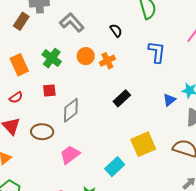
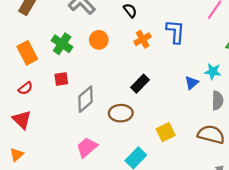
orange cross: (107, 61) -> (143, 39), moved
brown ellipse: (42, 132) -> (121, 113), moved
yellow square: (143, 144) -> (166, 132), size x0.7

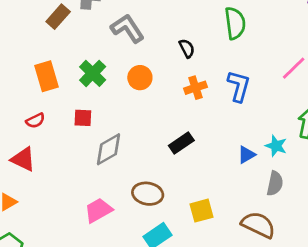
brown ellipse: (121, 113) -> (148, 194), moved
red triangle: (22, 120) -> (23, 159), turned -30

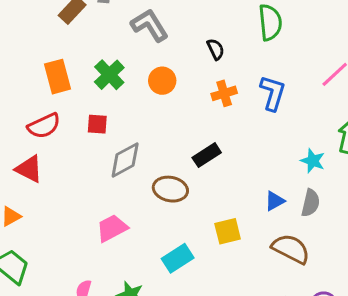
red semicircle: (35, 121) -> (44, 126), size x1.5
blue triangle: (246, 155) -> (275, 201), moved
brown ellipse: (148, 194) -> (170, 189), moved

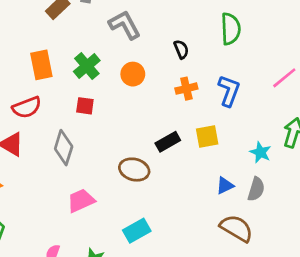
red square: (97, 124) -> (85, 106), moved
gray diamond: (125, 160) -> (64, 148), moved, turned -48
yellow square: (228, 231) -> (207, 137), moved

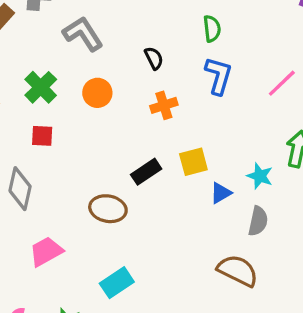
green semicircle: (231, 29) -> (212, 29), size x0.7
blue L-shape: (229, 91) -> (218, 76), moved
blue triangle: (225, 186) -> (221, 193), moved

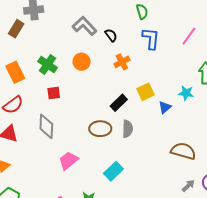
gray L-shape: (83, 34) -> (84, 26), moved
gray semicircle: (258, 221) -> (128, 129), moved

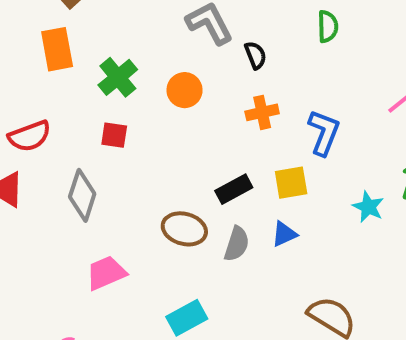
blue L-shape: (151, 39) -> (324, 133), moved
orange rectangle: (15, 72) -> (57, 49), moved
blue triangle: (165, 107) -> (284, 234), moved

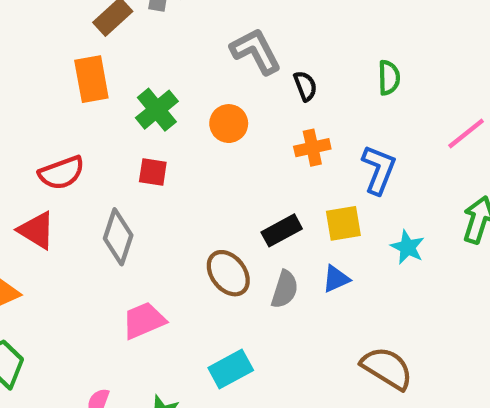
green semicircle: (328, 26) -> (389, 78), moved
cyan star: (368, 207) -> (407, 247), moved
brown ellipse: (184, 229) -> (228, 273), turned 36

